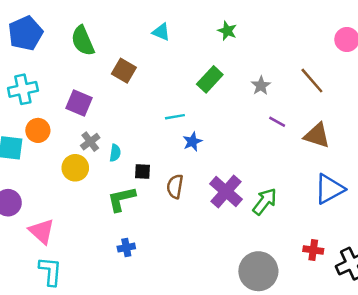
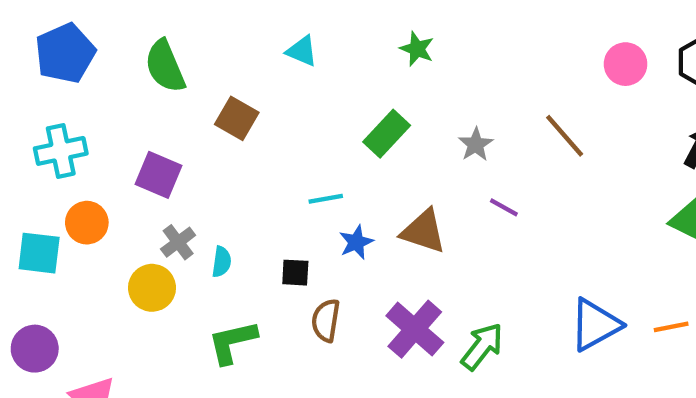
brown triangle: (317, 135) -> (424, 231), moved
black square: (143, 172) -> (295, 273), moved

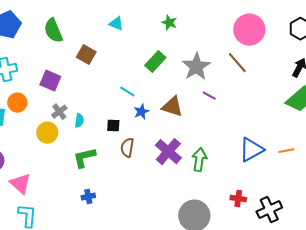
pink circle: (626, 64) -> (249, 30), moved, size x1.6
gray star: (476, 144) -> (196, 67), size x1.8
cyan line: (326, 199) -> (127, 92), turned 42
green arrow: (482, 346) -> (199, 160), turned -30

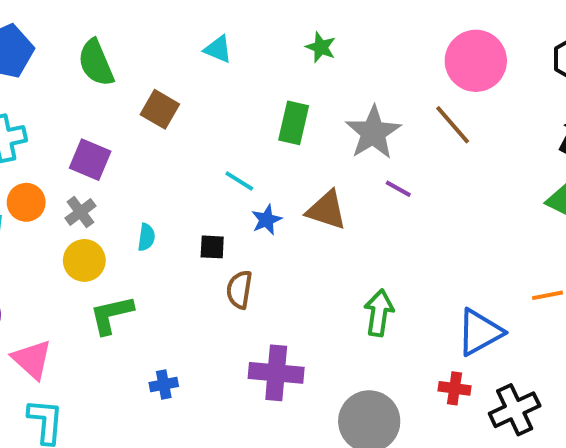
green rectangle: (155, 62) -> (294, 123), turned -30
gray cross: (59, 112) -> (80, 212), moved
blue triangle: (251, 150) -> (480, 332), moved
purple cross: (168, 152) -> (276, 373), moved, turned -36
green L-shape: (84, 158) -> (111, 315), moved

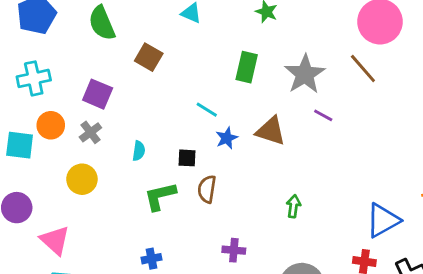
yellow circle: (84, 260) -> (82, 179), moved
green arrow: (379, 313) -> (293, 206), moved, size x0.7
green L-shape: (111, 315) -> (160, 196), moved
purple cross: (276, 373) -> (234, 250), size x0.6

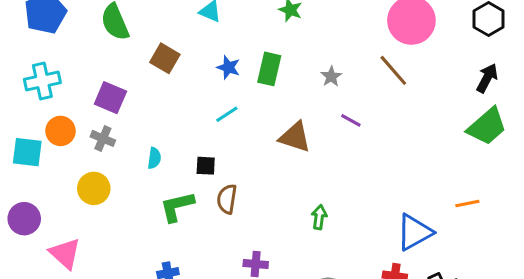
gray star: (305, 74) -> (331, 76), size x0.5
cyan line: (207, 110) -> (227, 114), turned -65
gray cross: (90, 132) -> (103, 138), turned -30
blue star: (227, 138) -> (228, 67), moved, turned -30

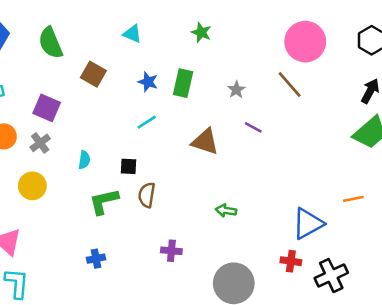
gray cross: (103, 138) -> (40, 143), turned 30
green arrow: (319, 217) -> (226, 211), turned -90

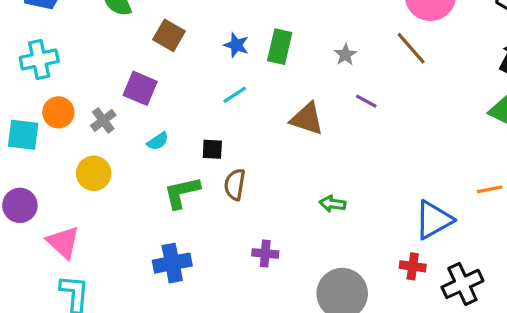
purple square: (47, 108) -> (140, 88), moved
cyan semicircle: (84, 160) -> (158, 141), turned 48
blue cross: (96, 259) -> (172, 263), size x1.6

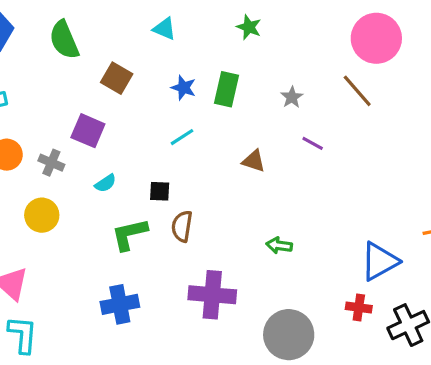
brown triangle: (307, 119) -> (254, 161), size x0.7
gray cross: (103, 120) -> (51, 163), turned -30
purple cross: (265, 253) -> (212, 295), size x1.8

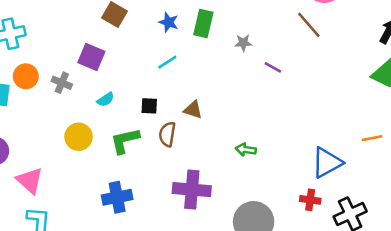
gray star: (292, 97) -> (243, 43), moved, turned 30
brown triangle: (254, 161) -> (193, 110), moved
yellow circle: (42, 215) -> (79, 137), moved

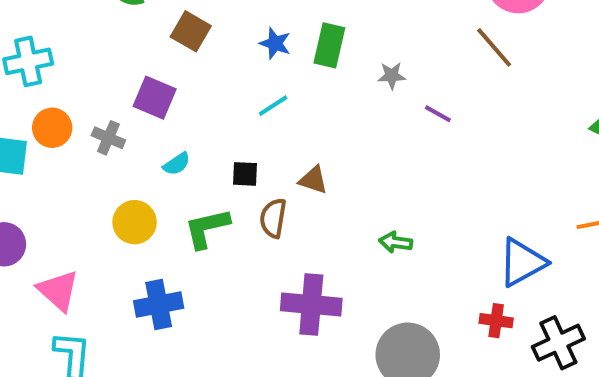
blue cross: (117, 197) -> (159, 305), moved

